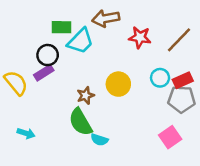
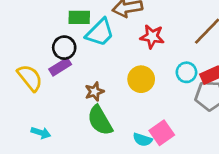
red star: (140, 37) -> (152, 37), moved
brown star: (85, 95) -> (94, 92), moved
pink square: (170, 137) -> (162, 133), moved
cyan semicircle: (99, 140) -> (143, 140), moved

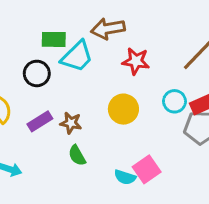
purple rectangle: (60, 67) -> (40, 121), moved
brown star: (94, 92) -> (71, 123), turned 30
green semicircle: (100, 120) -> (77, 155), size x0.6

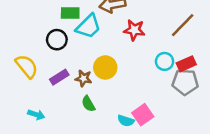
yellow circle: (123, 109) -> (105, 67), moved

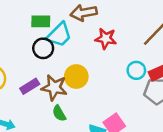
black circle: (57, 40) -> (43, 48), moved
brown star: (83, 78) -> (54, 88), size x1.5

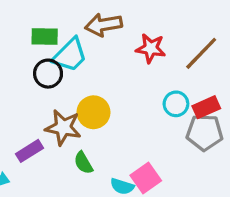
red star: (106, 39) -> (151, 48), moved
purple rectangle: (30, 86) -> (30, 151), moved
green semicircle: (59, 113) -> (83, 163), moved

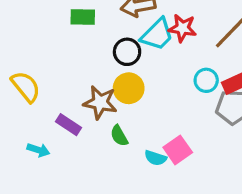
cyan trapezoid: (70, 55) -> (157, 34), moved
black circle: (48, 74) -> (127, 52), moved
purple rectangle: (30, 151) -> (68, 125), turned 65

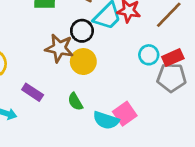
brown star: (100, 102) -> (59, 48), moved
cyan semicircle: (156, 158) -> (106, 120), size x1.4

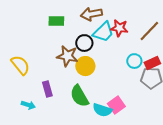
purple rectangle: (33, 92) -> (47, 89), turned 42
green semicircle: (75, 102) -> (79, 96), size x1.6

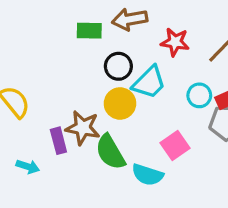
green rectangle: (56, 21) -> (89, 31), moved
cyan trapezoid: (103, 32) -> (149, 82), moved
brown star: (67, 56) -> (83, 128), moved
pink square: (116, 105) -> (175, 146), moved

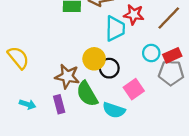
black circle: (118, 66) -> (109, 68), moved
cyan trapezoid: (149, 82) -> (115, 29), moved, turned -44
purple rectangle: (58, 141) -> (59, 104), moved

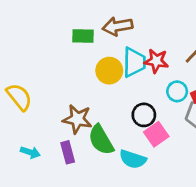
red star: (134, 15) -> (156, 61), moved
yellow circle: (94, 59) -> (109, 71), moved
black circle: (109, 68) -> (144, 115), moved

